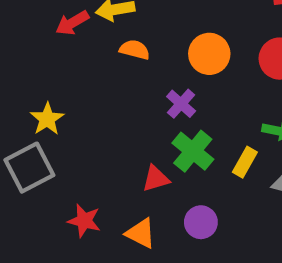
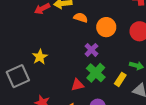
orange semicircle: (135, 50) -> (81, 18), moved
yellow star: (47, 119) -> (40, 57), moved

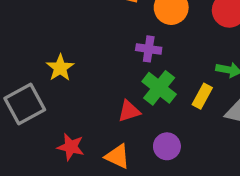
purple cross: (91, 50) -> (149, 49), turned -32

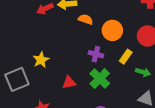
yellow rectangle: (202, 96) -> (126, 57), moved
red triangle: (129, 111) -> (69, 82), moved

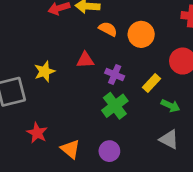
orange circle: (112, 30) -> (141, 34), moved
red triangle: (69, 82) -> (85, 60), moved

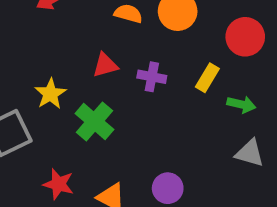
green cross: (115, 106) -> (94, 121), moved

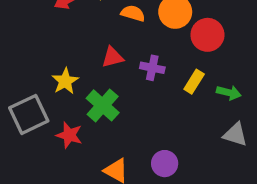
red circle: (245, 37) -> (207, 35), moved
yellow rectangle: (207, 78) -> (194, 82), moved
red star: (58, 184) -> (69, 135), moved

